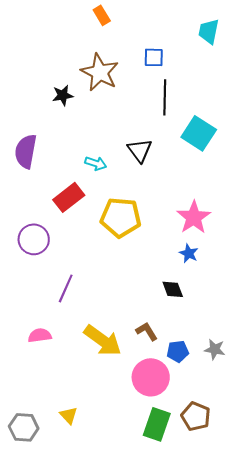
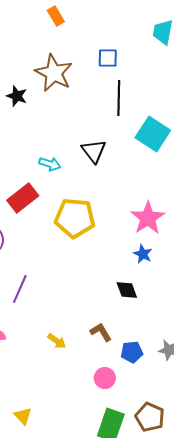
black star: (63, 95) -> (17, 96), turned 30
yellow arrow: (103, 340) -> (57, 341), size x0.5
pink circle: (151, 377) -> (105, 378), size x0.6

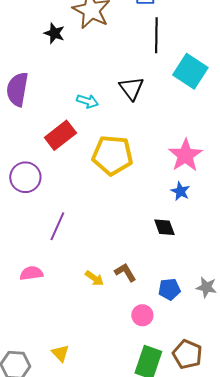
brown L-shape: (101, 332) -> (125, 272), moved

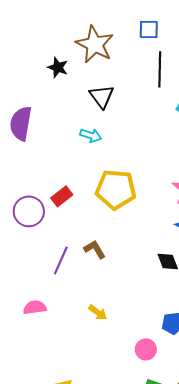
black triangle: (131, 88) -> (102, 96), moved
red rectangle: (60, 135) -> (62, 196), moved, size x0.7
brown L-shape: (125, 272) -> (95, 249), moved

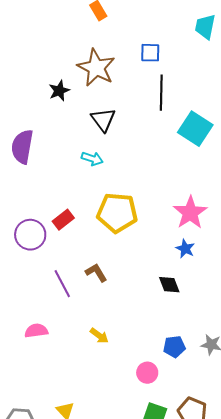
black star: (58, 67) -> (59, 91), turned 30
purple line: (61, 260) -> (62, 284), turned -52

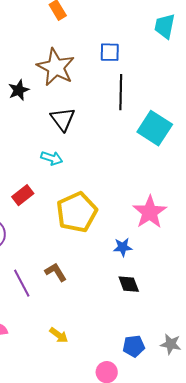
yellow pentagon: (117, 213) -> (77, 212), turned -30
red rectangle: (63, 220) -> (23, 195), moved
blue star: (185, 249) -> (123, 247), moved, turned -30

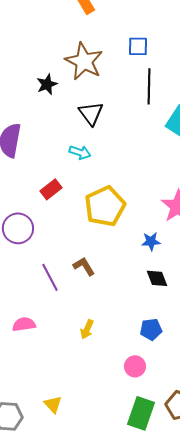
yellow arrow: (59, 335) -> (87, 329), turned 78
blue pentagon: (134, 346) -> (151, 329), moved

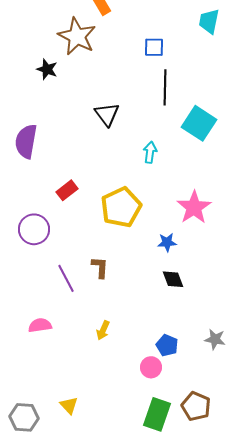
brown star: (84, 61) -> (77, 36), moved
black star: (47, 84) -> (47, 69), moved, turned -30
cyan arrow: (80, 152) -> (150, 152), moved, turned -100
brown L-shape: (84, 266) -> (100, 267), turned 35
blue pentagon: (151, 329) -> (167, 345), moved, turned 30

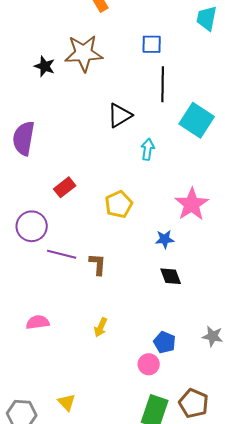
brown star: (77, 36) -> (84, 53), moved, turned -30
black triangle: (107, 114) -> (120, 115), moved, turned 36
yellow pentagon: (121, 207) -> (119, 204), size x0.7
purple line: (66, 278) -> (62, 254), moved, turned -48

